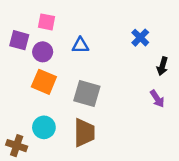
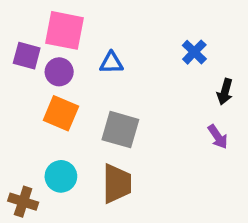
pink square: (47, 22) -> (65, 30), size x1.6

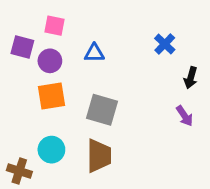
pink square: (65, 30) -> (55, 26), size x0.6
orange square: (61, 113) -> (51, 96), turned -32

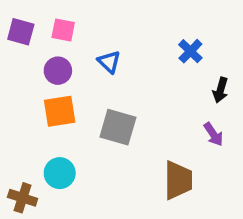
purple square: (22, 47) -> (21, 32), moved
blue triangle: (94, 53) -> (109, 62), turned 45
brown trapezoid: (99, 156) -> (178, 180), moved

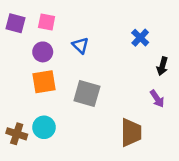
brown cross: (23, 198) -> (17, 134), moved

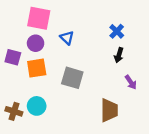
pink square: (47, 22) -> (39, 18), size x1.6
purple square: (15, 23) -> (13, 57), moved
black arrow: (162, 66) -> (119, 55), moved

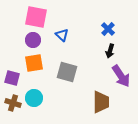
purple square: (13, 57) -> (12, 78), moved
purple arrow: (131, 82) -> (121, 76), size x1.6

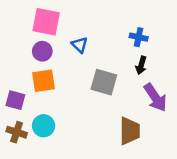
blue cross: (108, 29) -> (139, 37), turned -32
gray square: (67, 72) -> (104, 82), moved

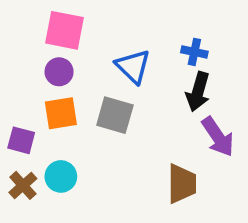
blue triangle: (80, 45) -> (133, 66), moved, size x1.5
black arrow: (141, 65) -> (198, 92), size x1.5
gray square: (104, 82) -> (115, 115), moved
brown cross: (17, 132) -> (23, 185), turned 30

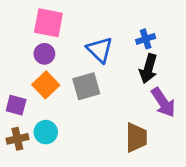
blue cross: (194, 52) -> (146, 39), turned -30
orange square: (61, 113) -> (46, 85), turned -35
gray square: (115, 115) -> (86, 86), turned -32
brown cross: (23, 185) -> (17, 139), turned 30

